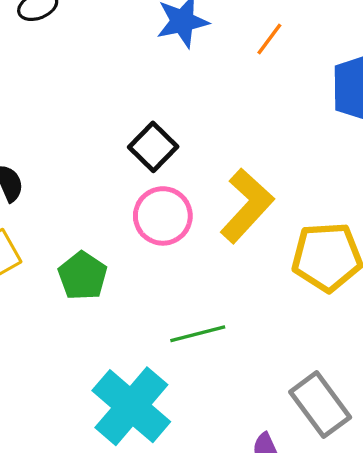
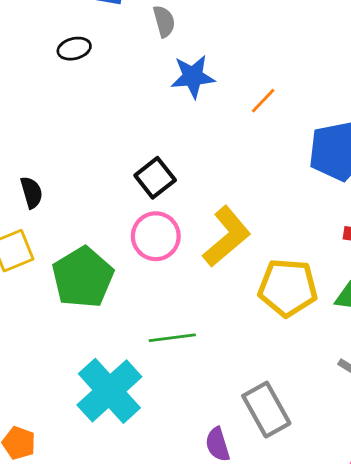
green pentagon: (83, 276) -> (83, 277), size x1.5

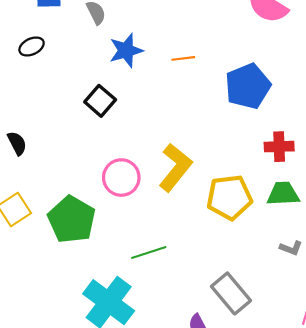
orange line: (263, 101) -> (183, 58), turned 50
black square: (155, 178) -> (100, 101), moved
black semicircle: (31, 192) -> (17, 143), moved

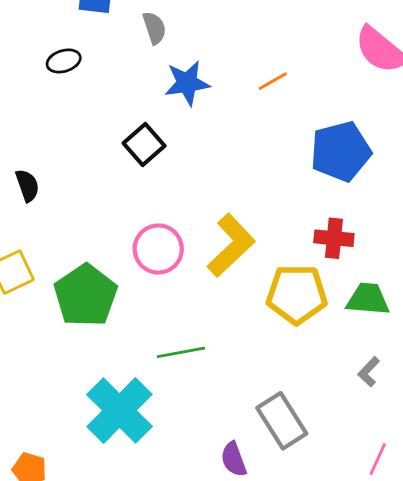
orange line: (183, 58) -> (273, 81), moved, turned -30
red cross: (279, 147) -> (334, 238), moved
gray L-shape: (291, 248) -> (369, 372), turned 105

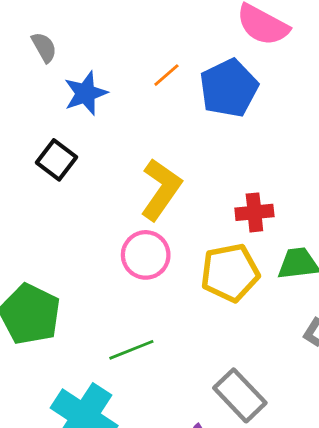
blue pentagon: (341, 151) -> (229, 88), moved
yellow L-shape: (231, 245) -> (161, 189), moved
pink circle: (158, 249) -> (146, 255), moved

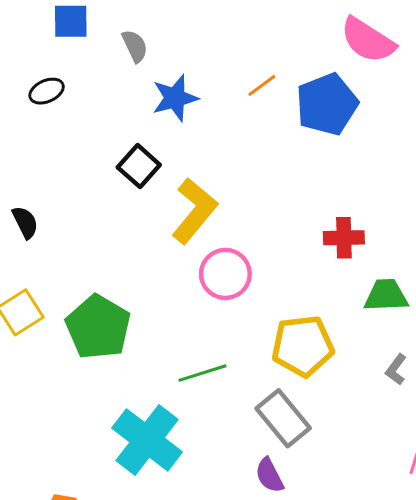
yellow L-shape: (161, 189) -> (194, 211), moved
yellow pentagon: (230, 273) -> (303, 346), moved
gray rectangle: (240, 395) -> (283, 418), moved

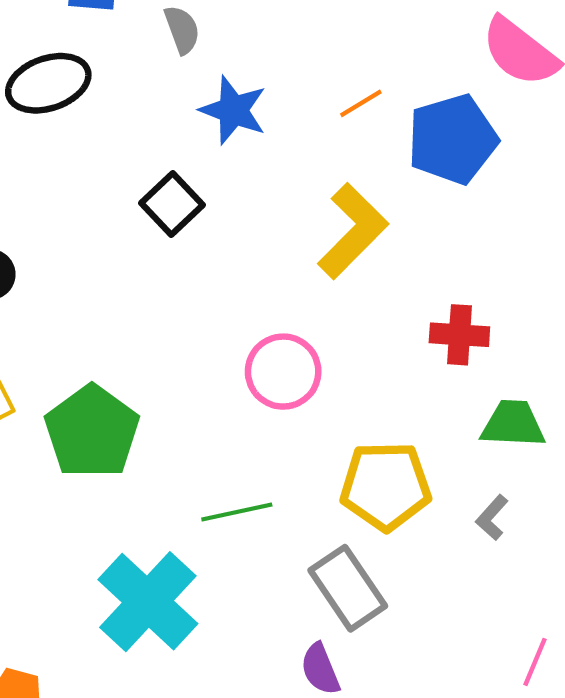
black ellipse: (47, 91) -> (48, 83), size x1.6
blue star: (175, 98) -> (233, 110), turned 30
yellow L-shape: (194, 211) -> (353, 231), moved
gray L-shape: (396, 369) -> (492, 518), moved

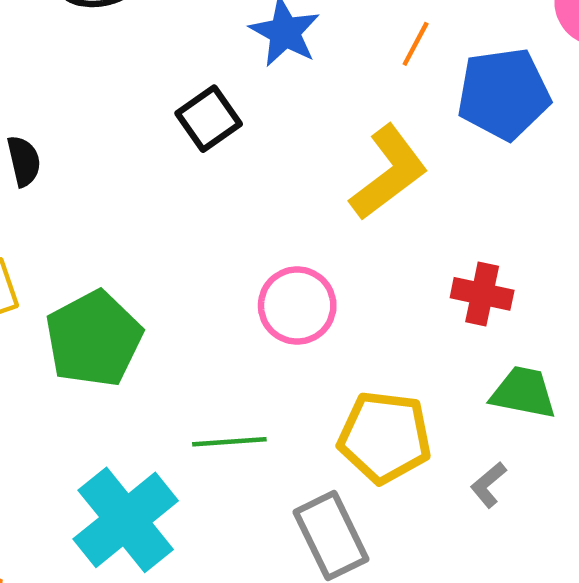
orange line: (361, 103) -> (416, 44), turned -39

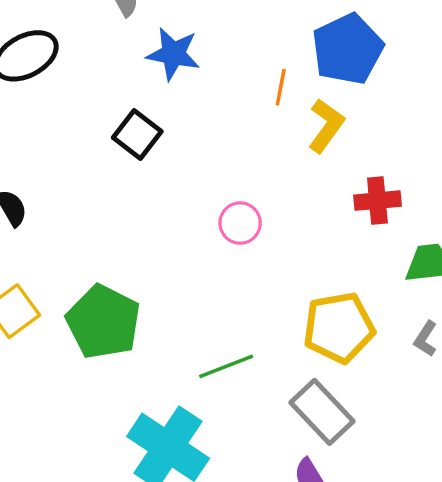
orange line: (416, 44) -> (281, 87), moved
yellow L-shape: (389, 173) -> (326, 126), moved, size x0.7
pink circle: (297, 306) -> (240, 223), moved, size x0.7

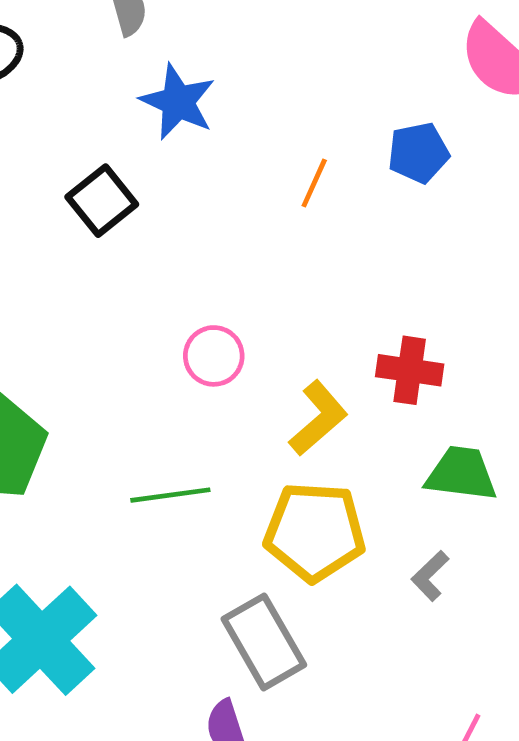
blue pentagon: (348, 49) -> (418, 153), size x0.6
yellow L-shape: (326, 126) -> (318, 418), moved
green line: (226, 366) -> (170, 495), moved

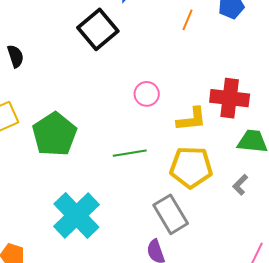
black square: (102, 201) -> (98, 29), size x1.4
red cross: (410, 370) -> (230, 98), size x1.4
yellow L-shape: (318, 418) -> (191, 119), turned 36

